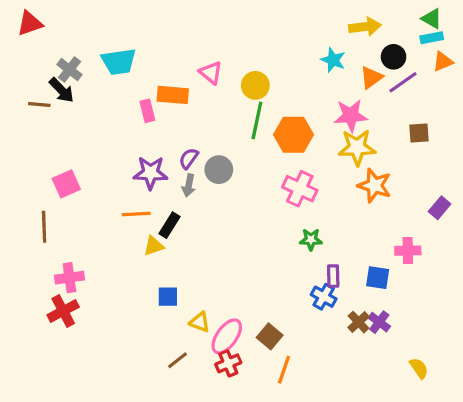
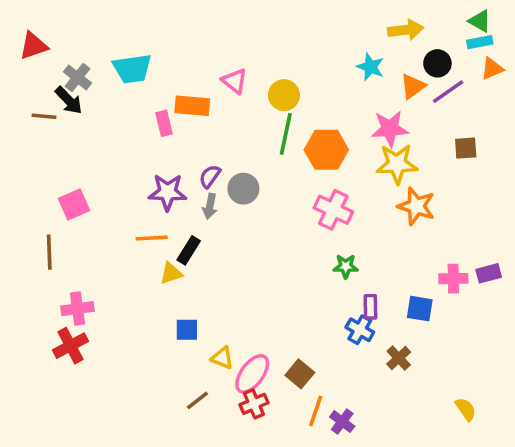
red triangle: (30, 23) -> (33, 46), moved
purple rectangle: (440, 208) -> (489, 273), moved, turned 35
purple cross: (379, 322) -> (342, 422), moved

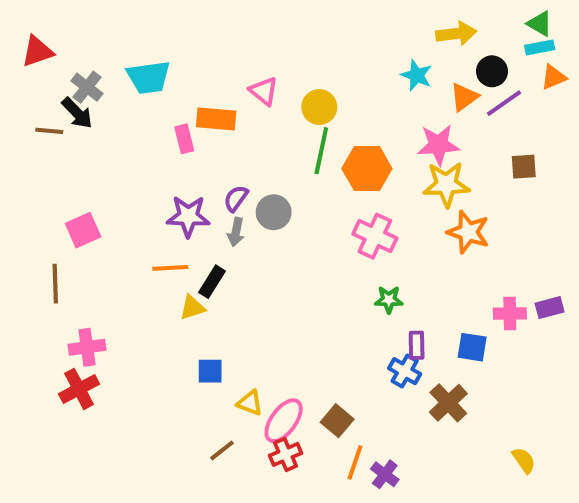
brown cross: (399, 358) -> (448, 403), size x1.4

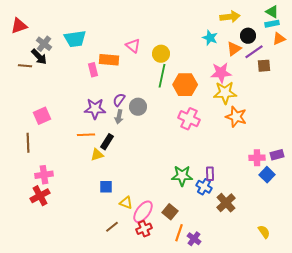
brown square: (524, 167) -> (264, 66), moved
green star: (389, 300) -> (182, 176), moved, size x1.5
blue square: (472, 347) -> (267, 175), moved, turned 35

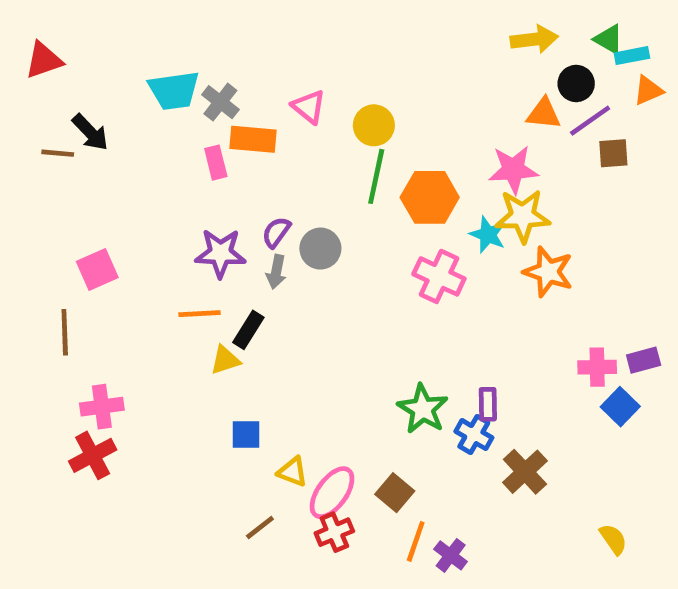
green triangle: (272, 12) -> (609, 39), moved
cyan star: (210, 38) -> (488, 235), moved
gray cross: (44, 44) -> (220, 102), moved
orange triangle: (234, 49) -> (544, 114), turned 42
green star: (182, 176) -> (423, 409), turned 30

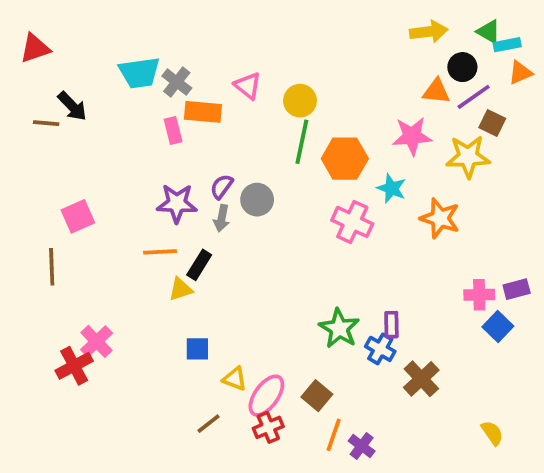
brown square: (613, 153) -> (492, 123), turned 30
yellow star: (523, 216) -> (468, 157), moved
pink cross: (102, 407) -> (97, 341), moved, turned -36

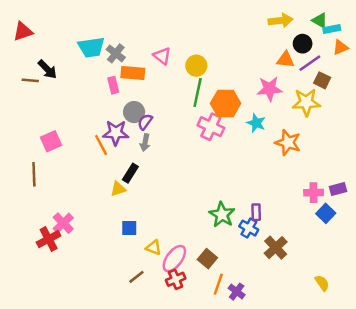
gray circle: (257, 200) -> (134, 112), moved
pink cross: (352, 222) -> (211, 127), moved
orange line: (160, 252) -> (101, 145), moved, turned 65

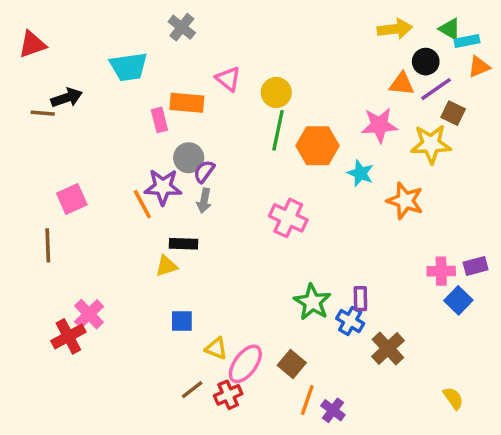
gray cross: (116, 53) -> (182, 27), moved
black arrow: (47, 69) -> (67, 98), turned -65
pink cross: (211, 127) -> (288, 218), moved
black rectangle: (130, 173) -> (184, 244), turned 60
red cross: (176, 279) -> (228, 395), moved

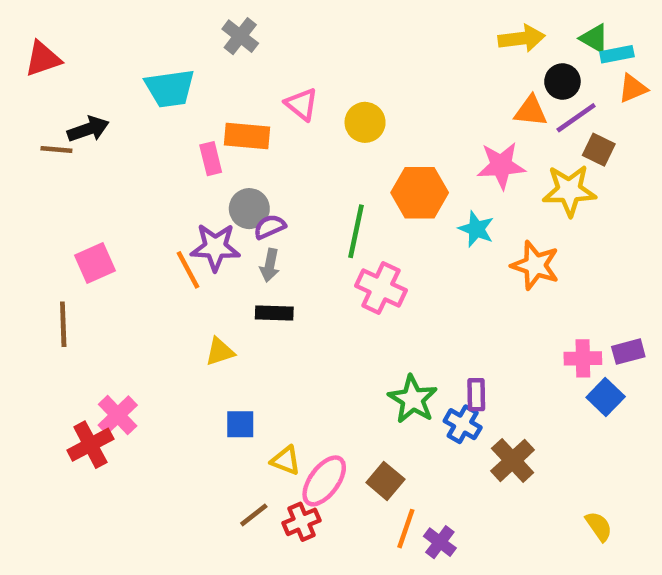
green line: (278, 130) -> (356, 231), moved
purple semicircle: (204, 172) -> (270, 227), turned 30
black rectangle: (184, 244) -> (274, 313), moved

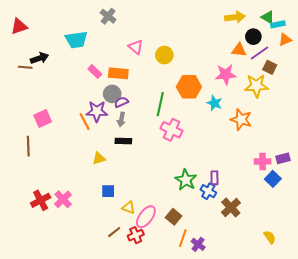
orange rectangle: (247, 136) -> (118, 73), moved
pink rectangle: (211, 159) -> (95, 71), turned -32
pink cross: (118, 415) -> (63, 199), moved

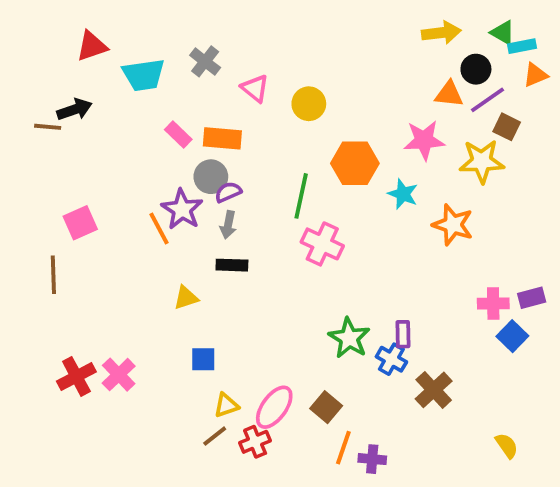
gray cross: (108, 16) -> (205, 61), moved
red triangle: (19, 26) -> (92, 46), moved
purple star: (97, 111) -> (182, 209), turned 30
yellow triangle: (129, 207) -> (226, 405), moved, turned -40
purple cross: (198, 244) -> (372, 459), turned -32

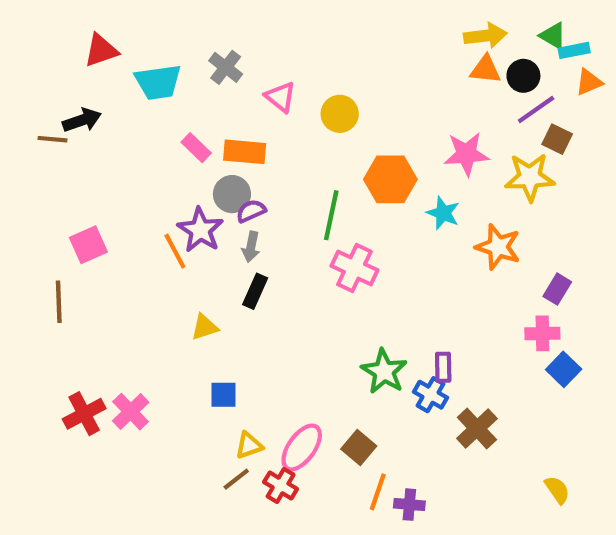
orange triangle: (449, 94) -> (485, 69), moved
black rectangle: (232, 265) -> (255, 291), turned -68
purple rectangle: (532, 298) -> (557, 289), moved, turned -44
red cross: (255, 442) -> (281, 486), turned -36

